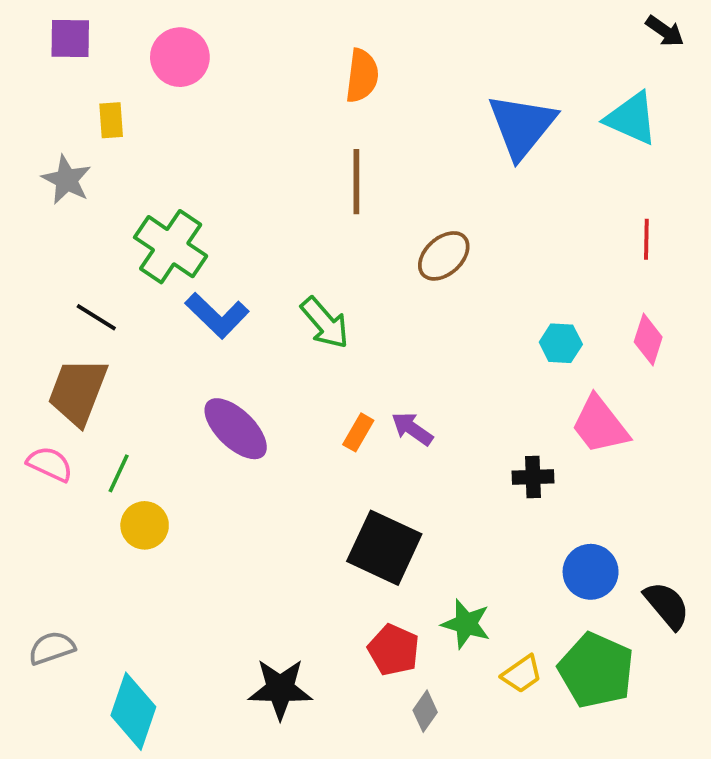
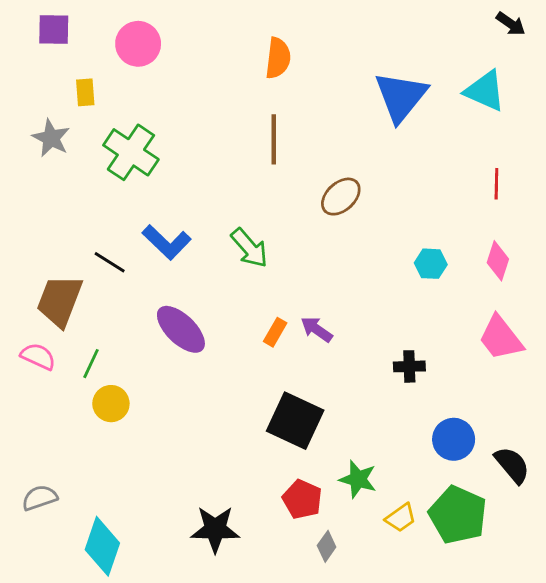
green cross: (171, 247) -> (131, 152), moved
black line: (96, 317) -> (110, 262), moved
pink trapezoid: (600, 425) -> (501, 338), moved

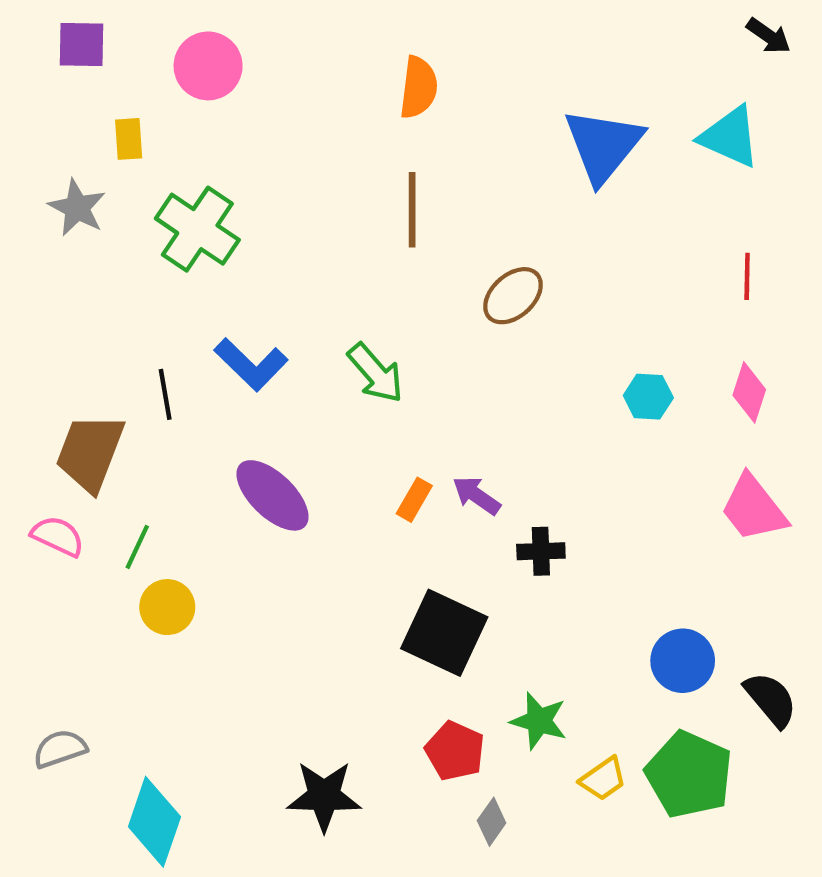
black line: (110, 262) -> (165, 394), turned 48
black cross: (409, 366) -> (541, 551), moved

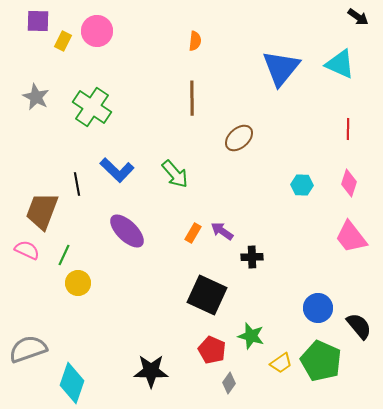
orange semicircle: (419, 87) -> (195, 41), size x0.7
yellow rectangle: (129, 139) -> (63, 41), moved, turned 30
gray semicircle: (60, 749) -> (28, 349), size x1.5

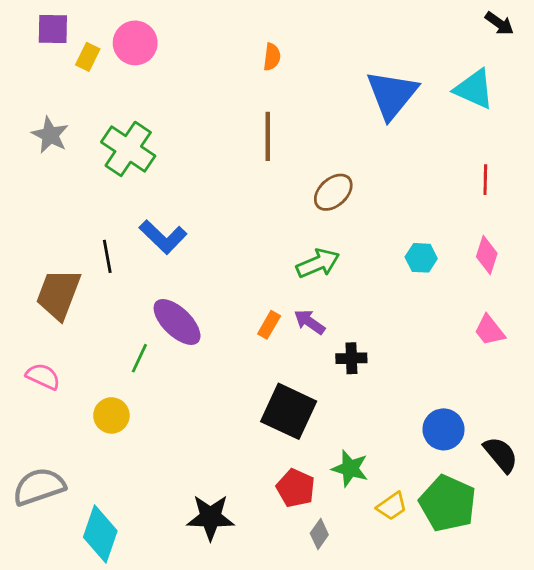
green arrow: (175, 174) -> (318, 263), moved, turned -72
pink trapezoid: (351, 237) -> (490, 330), size x0.7
pink semicircle: (27, 250) -> (43, 376), moved
green line: (64, 255) -> (139, 358), moved
yellow circle: (78, 283) -> (111, 415), moved

